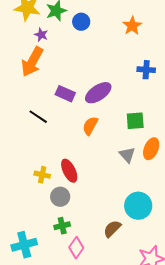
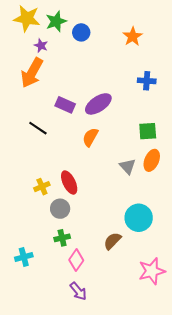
green square: (135, 121) -> (148, 131), moved
yellow cross: (42, 175) -> (42, 187), turned -35
cyan cross: (24, 245) -> (24, 257), size x0.7

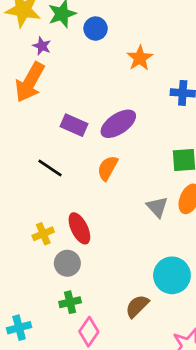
orange star: (133, 36) -> (140, 58), moved
black line: (38, 128) -> (50, 168), moved

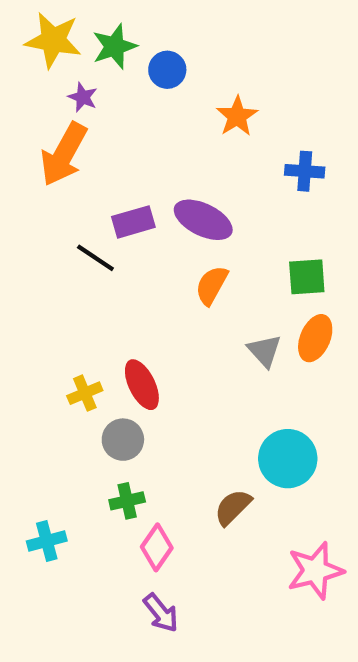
purple ellipse: (118, 124) -> (203, 220), turned 60
purple rectangle: (74, 125) -> (133, 222), turned -40
black line: (50, 168) -> (95, 258), moved
orange semicircle: (108, 168) -> (212, 285), moved

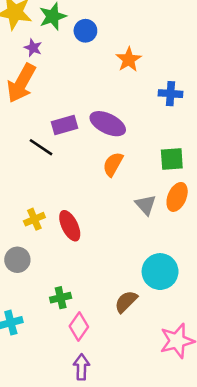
yellow cross: (85, 393) -> (34, 219), moved
gray circle: (123, 440) -> (17, 260), moved
purple arrow: (161, 613) -> (82, 367), turned -140

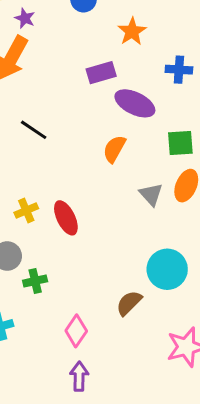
purple ellipse: (108, 124) -> (135, 103), moved
purple rectangle: (65, 125) -> (101, 73), moved
green cross: (61, 298) -> (35, 281), moved

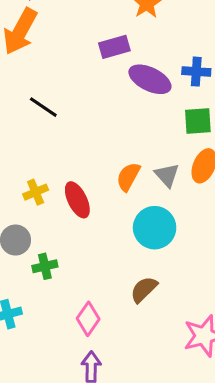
blue cross: (179, 70) -> (196, 72), moved
orange semicircle: (114, 149) -> (128, 177), moved
cyan circle: (167, 269) -> (155, 228), moved

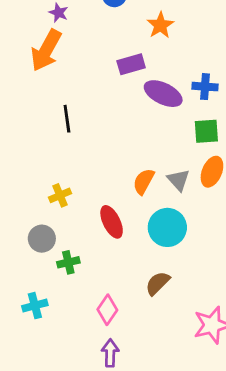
black line: (43, 107) -> (67, 119), turned 48
red ellipse: (77, 200) -> (112, 222), moved

